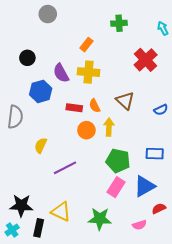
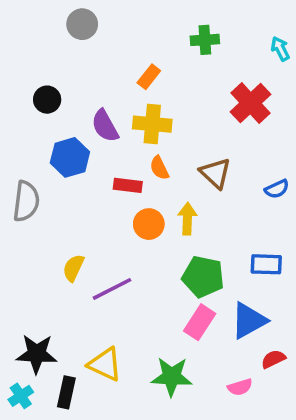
orange semicircle: (95, 106) -> (159, 168), moved
yellow semicircle: (41, 145) -> (73, 268), moved

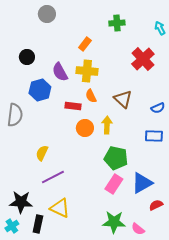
blue rectangle: (266, 264) -> (154, 136), moved
purple line: (112, 289) -> (53, 177), moved
green star: (172, 377) -> (114, 222), moved
pink semicircle: (240, 387) -> (138, 229), moved, turned 56

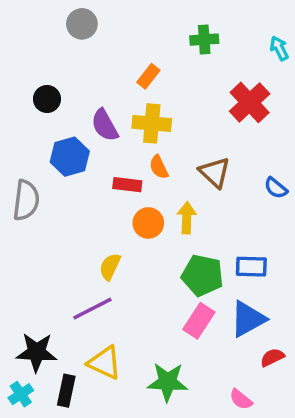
blue semicircle: (158, 108) -> (276, 188), turned 64
blue rectangle: (154, 136) -> (251, 267), moved
yellow semicircle: (42, 153) -> (110, 267), moved
green star: (114, 222) -> (167, 382), moved

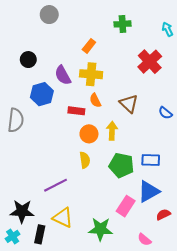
yellow semicircle: (110, 267) -> (85, 160), moved, turned 147
pink rectangle: (199, 321) -> (126, 206), moved

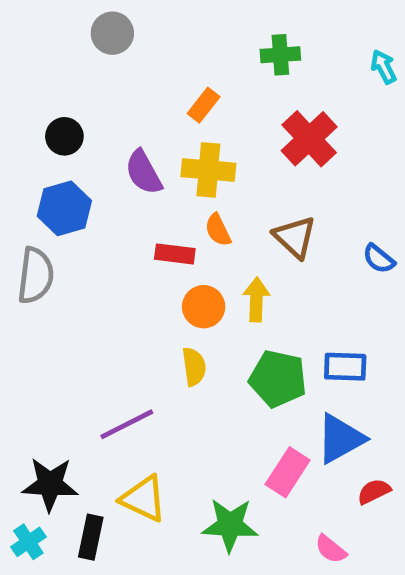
red cross: (150, 62) -> (309, 139), moved
blue hexagon: (42, 94) -> (64, 208), moved

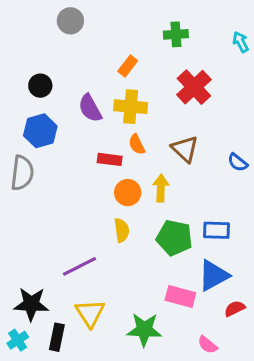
pink rectangle: (288, 472) -> (180, 297), turned 72
yellow triangle: (144, 499) -> (90, 313), turned 32

